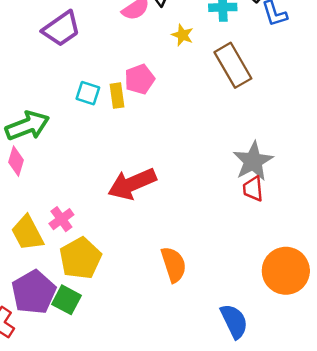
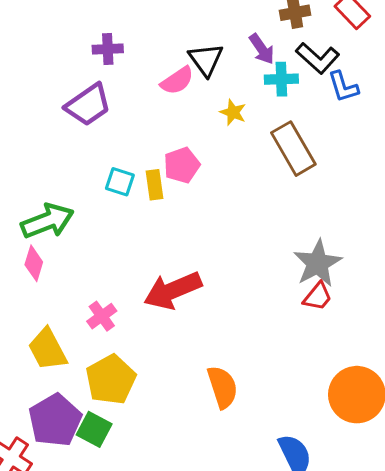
red trapezoid: (253, 189) -> (318, 296), turned -136
pink cross: (61, 219) -> (102, 316), moved

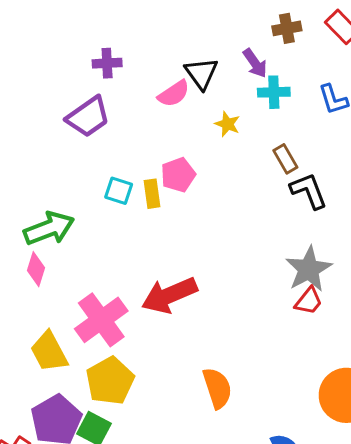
black L-shape: (318, 58) -> (309, 191), moved, turned -153
brown rectangle: (293, 149) -> (285, 159), size x0.6
pink cross: (102, 316) -> (101, 320), size x1.8

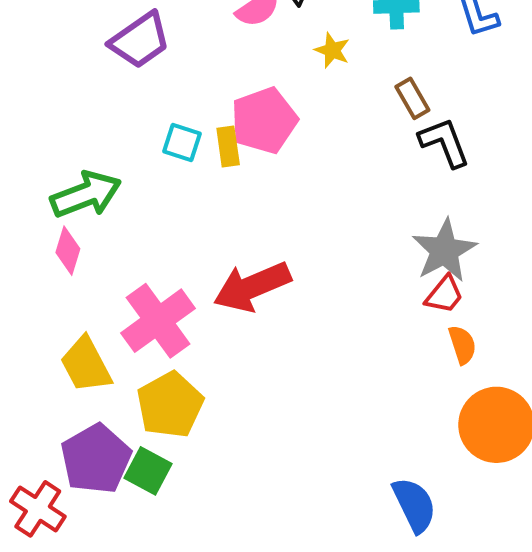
pink pentagon: (178, 175) -> (264, 120), size x1.4
orange semicircle: (217, 388) -> (462, 345), moved, size x0.7

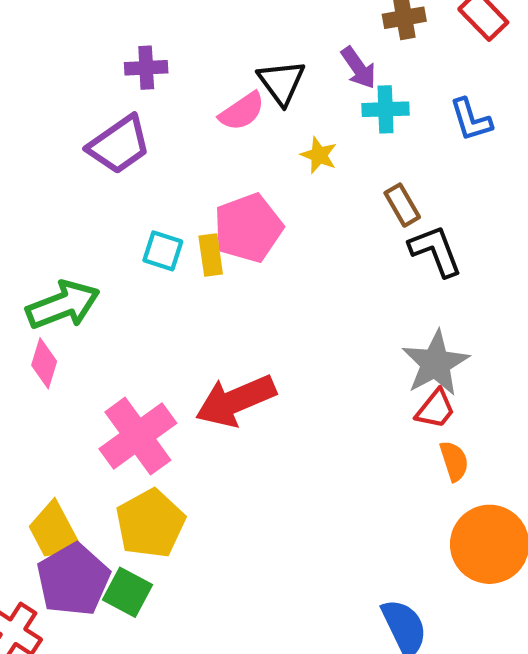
yellow trapezoid: (86, 365) -> (55, 532), moved

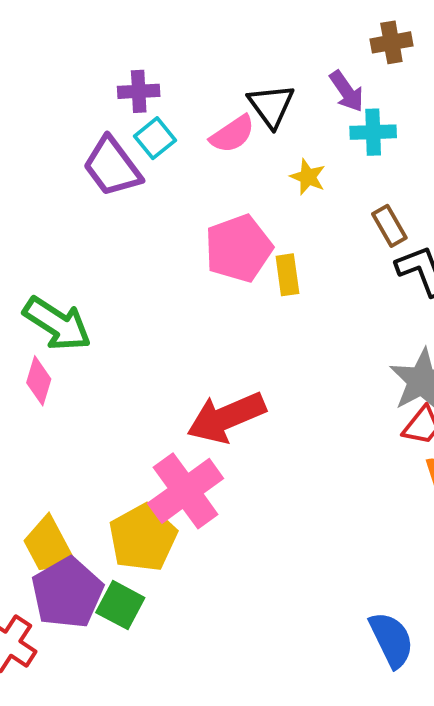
purple trapezoid: (119, 145) -> (112, 167), turned 88
cyan square: (163, 251) -> (155, 138), moved, turned 33
yellow rectangle: (211, 255) -> (287, 275), moved
green arrow: (63, 305) -> (57, 324), turned 54
pink cross: (138, 436) -> (186, 491), moved

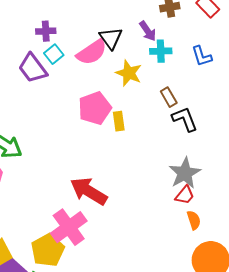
pink semicircle: (232, 134) -> (92, 52), size x1.4
yellow star: (308, 177) -> (129, 73), size x1.5
red arrow: (226, 417) -> (89, 191), turned 54

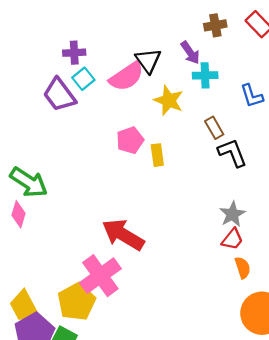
blue L-shape: (202, 56) -> (252, 96), moved
pink pentagon: (95, 108) -> (130, 140), size x0.7
gray star: (185, 173) -> (232, 214), size x0.7

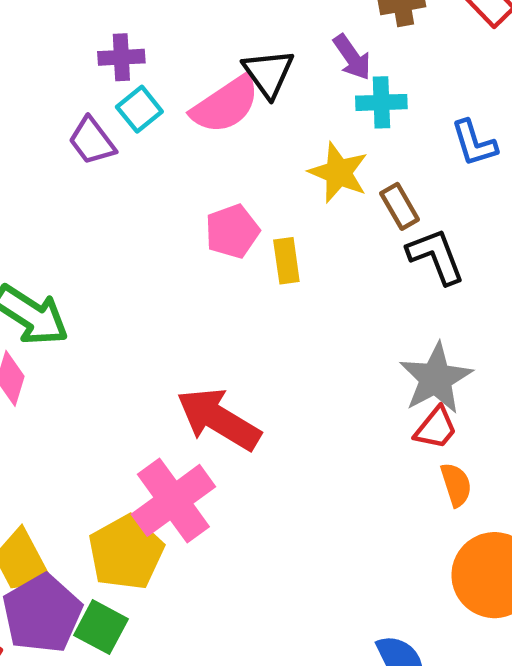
purple trapezoid: (59, 95) -> (92, 141), size x0.7
yellow star: (169, 100) -> (338, 173), moved
gray star: (232, 214) -> (436, 378), size x1.4

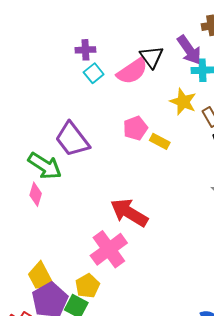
purple arrow: (352, 57) -> (189, 50), size x1.4
purple trapezoid: (92, 141) -> (72, 139), moved, size x1.6
yellow rectangle: (286, 261) -> (160, 141), turned -54
yellow pentagon: (126, 552) -> (87, 286), moved, size x0.7

